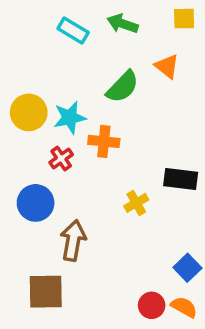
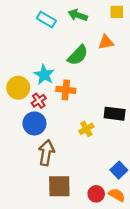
orange triangle: (167, 66) -> (106, 42), turned -49
yellow circle: (29, 112) -> (18, 88), moved
cyan star: (70, 118) -> (44, 75), turned -30
blue circle: (36, 203) -> (34, 123), moved
brown square: (46, 292) -> (59, 186), moved

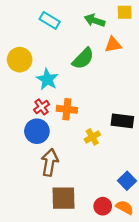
green arrow: (78, 15) -> (95, 20), moved
yellow circle: (18, 88) -> (20, 60), moved
orange cross: (66, 90) -> (67, 109), moved

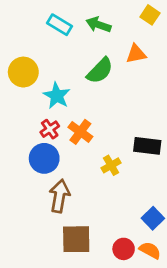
yellow square: (125, 12) -> (150, 15), turned 35
green arrow: (95, 20) -> (99, 25), moved
orange cross: (67, 109) -> (80, 132), turned 30

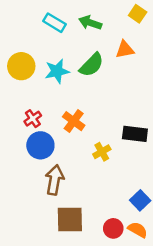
cyan star: (57, 96) -> (57, 71), moved, turned 30
red cross: (50, 129) -> (33, 119), moved

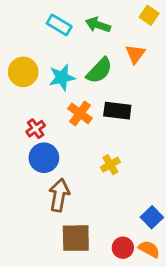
orange triangle: (125, 50) -> (135, 54), turned -42
orange cross: (74, 121) -> (80, 113), moved
black rectangle: (135, 134) -> (117, 111), moved

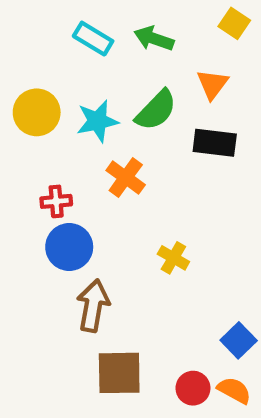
black rectangle: (117, 111) -> (215, 143), moved
red cross: (36, 129) -> (56, 201), turned 30
yellow cross: (110, 165) -> (173, 258), turned -30

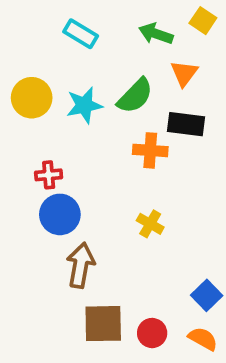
green arrow: (154, 39) -> (156, 34), moved
orange cross: (126, 178) -> (150, 150), moved, turned -32
red circle: (193, 388) -> (152, 333), moved

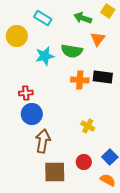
green semicircle: (135, 96) -> (72, 51), turned 55
yellow circle: (32, 98) -> (17, 36), moved
black rectangle: (186, 124) -> (103, 77), moved
yellow cross: (150, 224) -> (88, 126), moved
red circle: (152, 333) -> (84, 162), moved

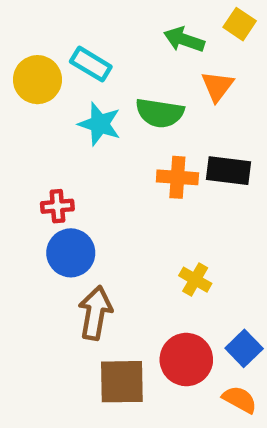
cyan rectangle: (43, 18) -> (91, 64), moved
cyan star: (45, 56) -> (100, 124), turned 30
red circle: (84, 162) -> (186, 360), size x1.5

